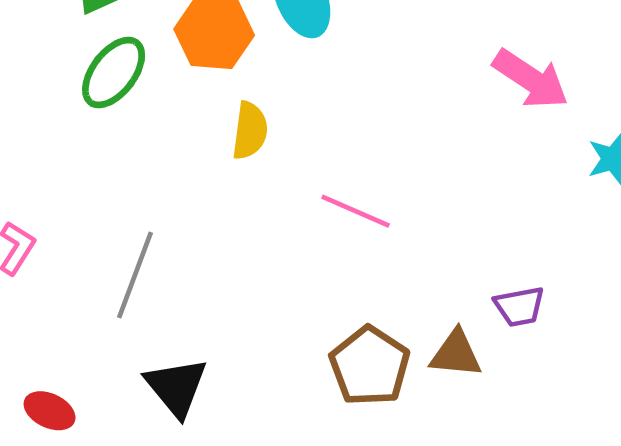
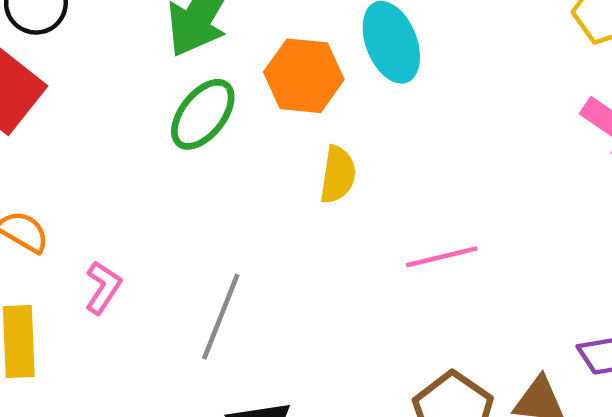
pink line: (356, 211) -> (442, 257), turned -38

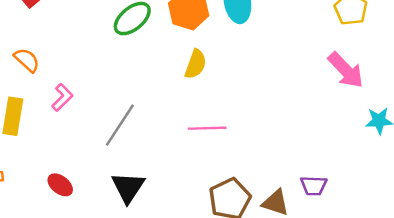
pink line: (442, 257) -> (207, 128), moved

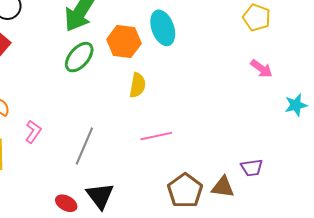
pink arrow: (346, 70) -> (261, 69), size x0.7
red ellipse: (60, 185) -> (66, 203), moved

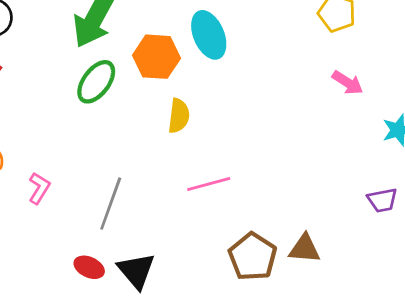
purple trapezoid: (252, 168) -> (382, 200), moved
red ellipse: (66, 203) -> (89, 267), moved

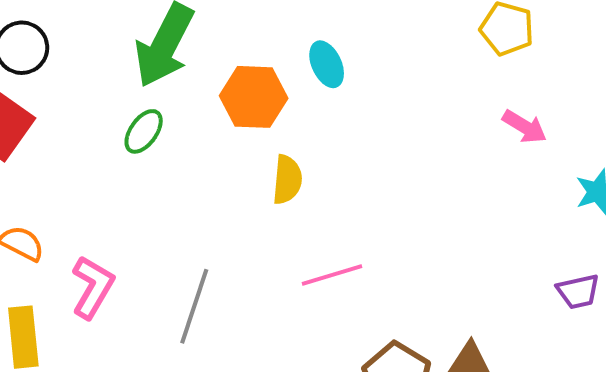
cyan ellipse: (209, 35) -> (327, 64), size x0.7
green ellipse: (96, 82) -> (144, 131), moved, size x0.7
pink L-shape: (39, 188) -> (93, 287), size x1.4

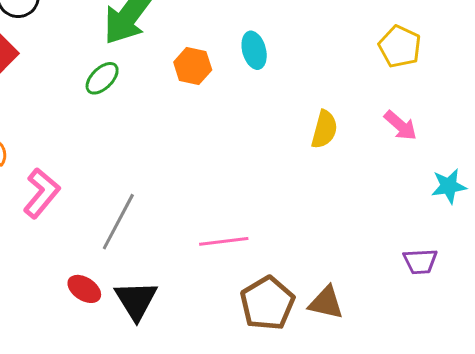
orange hexagon: (254, 97) -> (193, 66), size x0.7
yellow semicircle: (287, 180) -> (324, 129), moved
pink line: (332, 275) -> (224, 241), moved

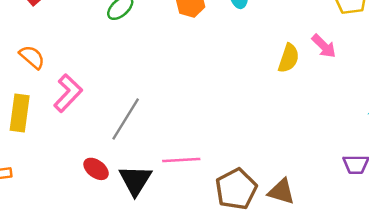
pink arrow: (400, 125) -> (324, 46), moved
pink line: (224, 241) -> (181, 160), moved

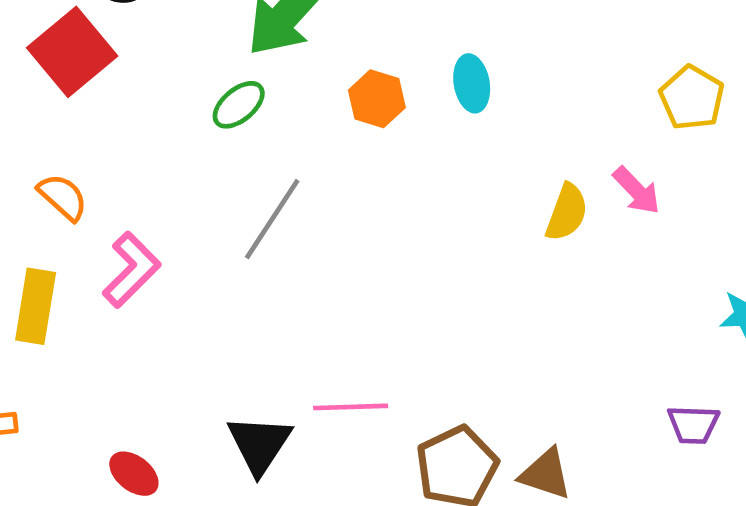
gray line: (126, 119) -> (272, 219), moved
red ellipse: (96, 169) -> (134, 474), moved

